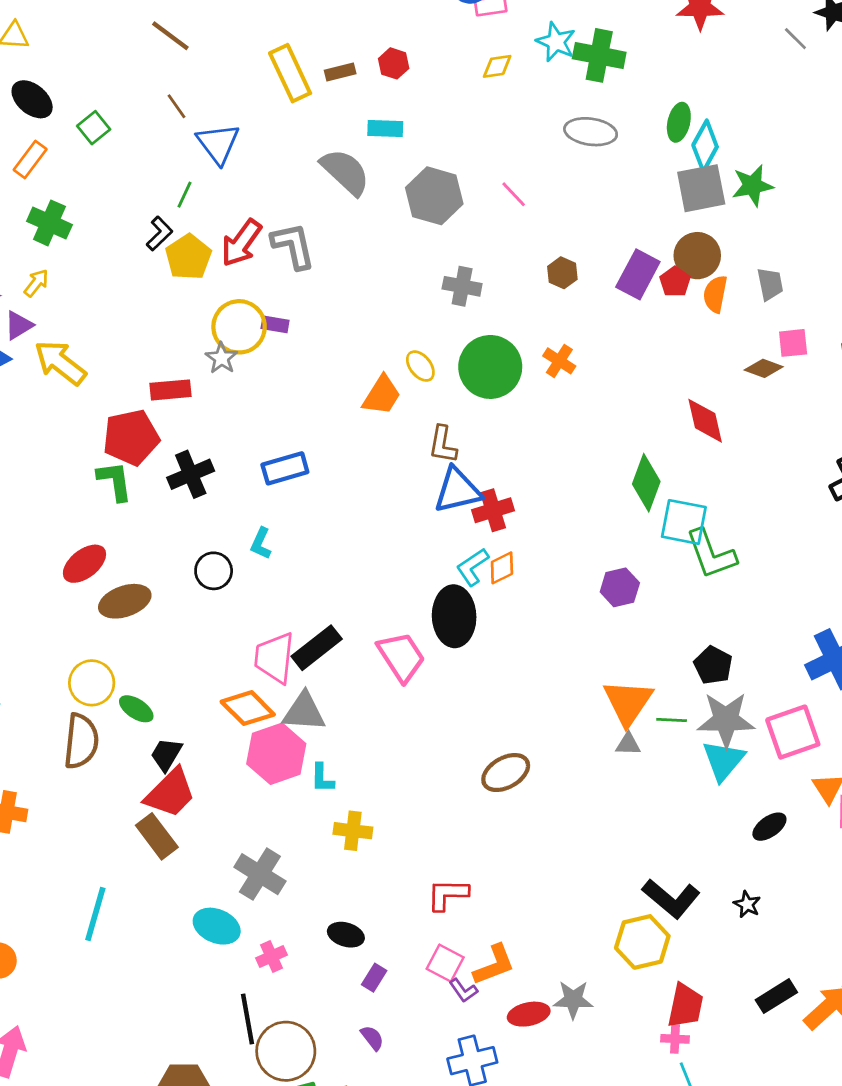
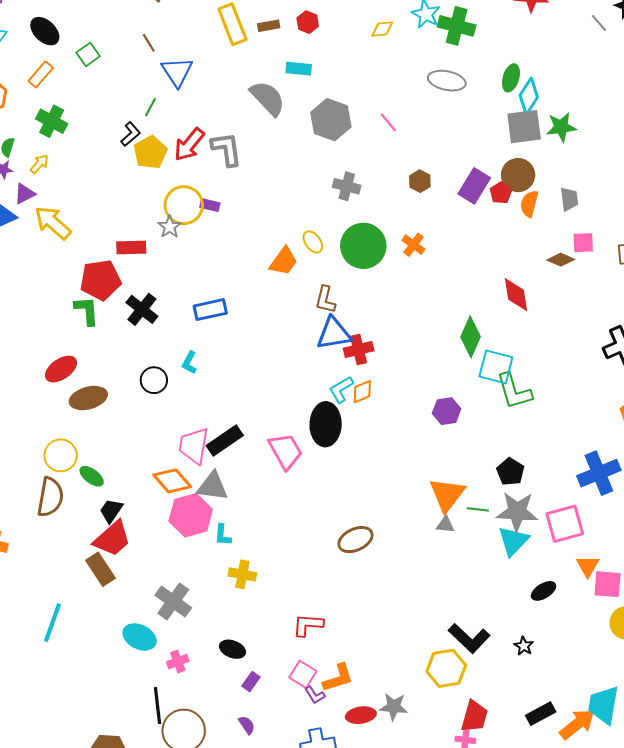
black cross: (191, 474) -> (142, 309), turned -32

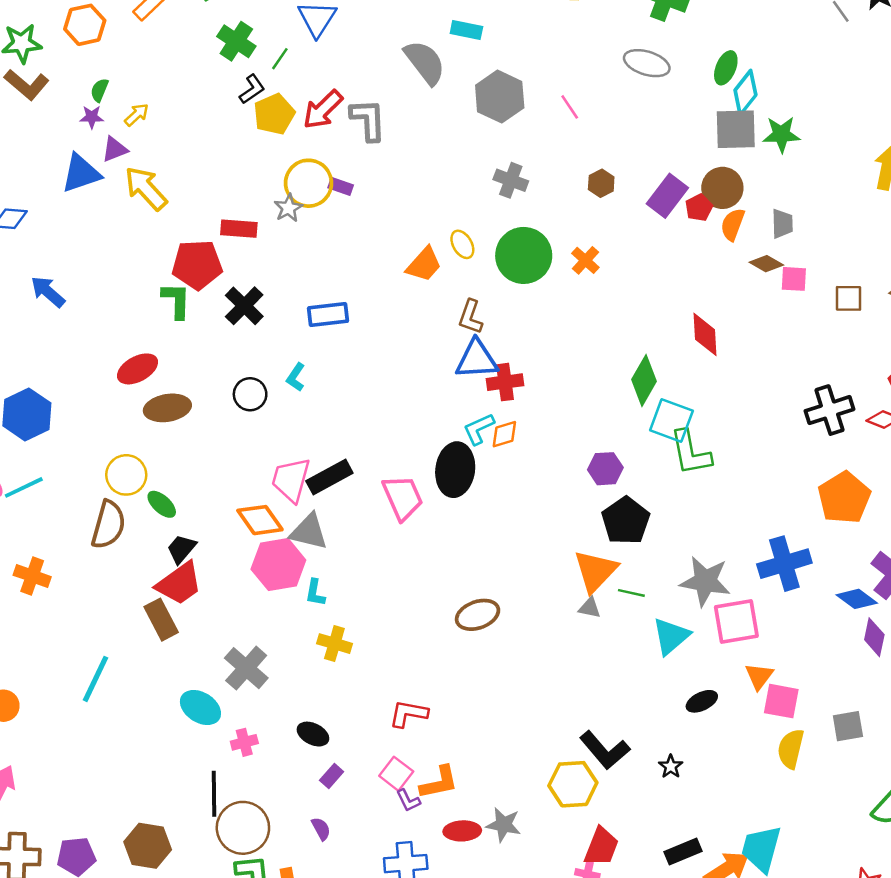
green cross: (52, 121) -> (236, 41), moved
brown diamond: (561, 260) -> (766, 264), moved
black pentagon: (510, 472) -> (626, 521), moved, size x1.4
gray star: (517, 512) -> (705, 581), moved

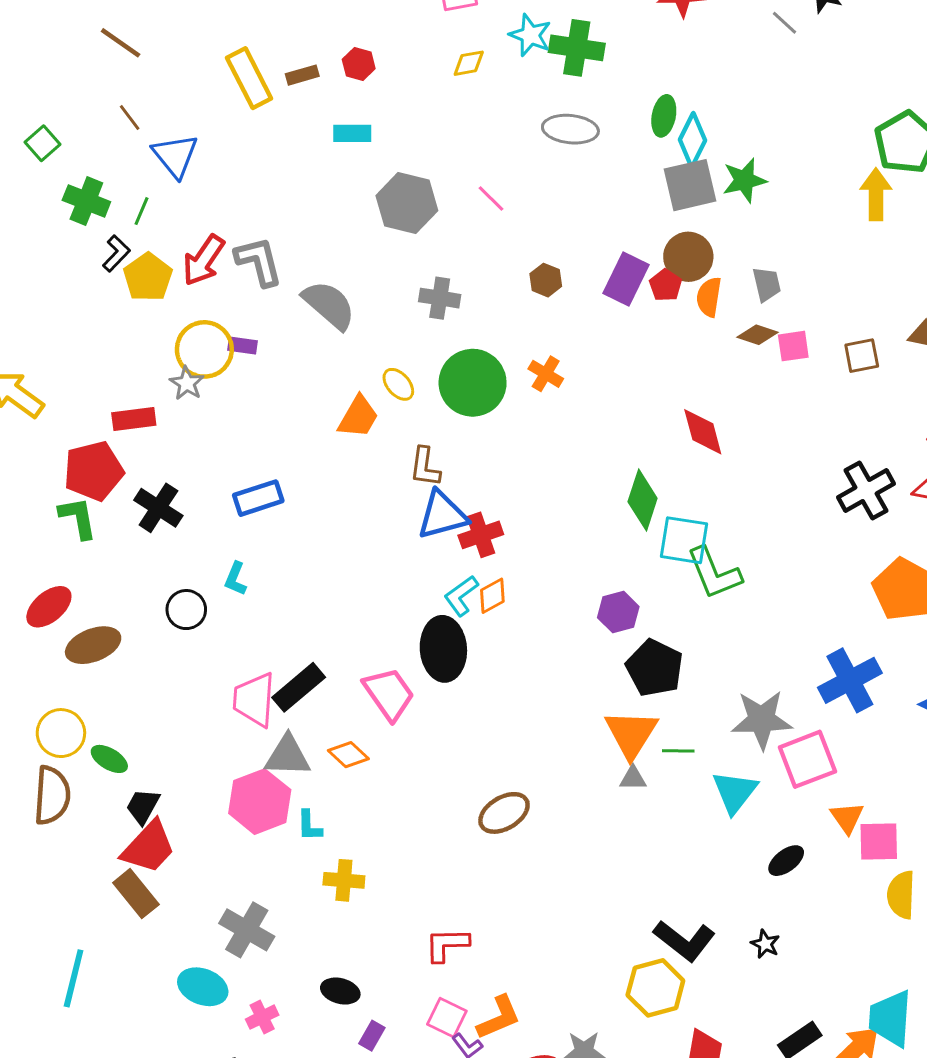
gray semicircle: (425, 62) -> (329, 305), moved
orange diamond: (260, 520) -> (348, 755), moved, size x0.7

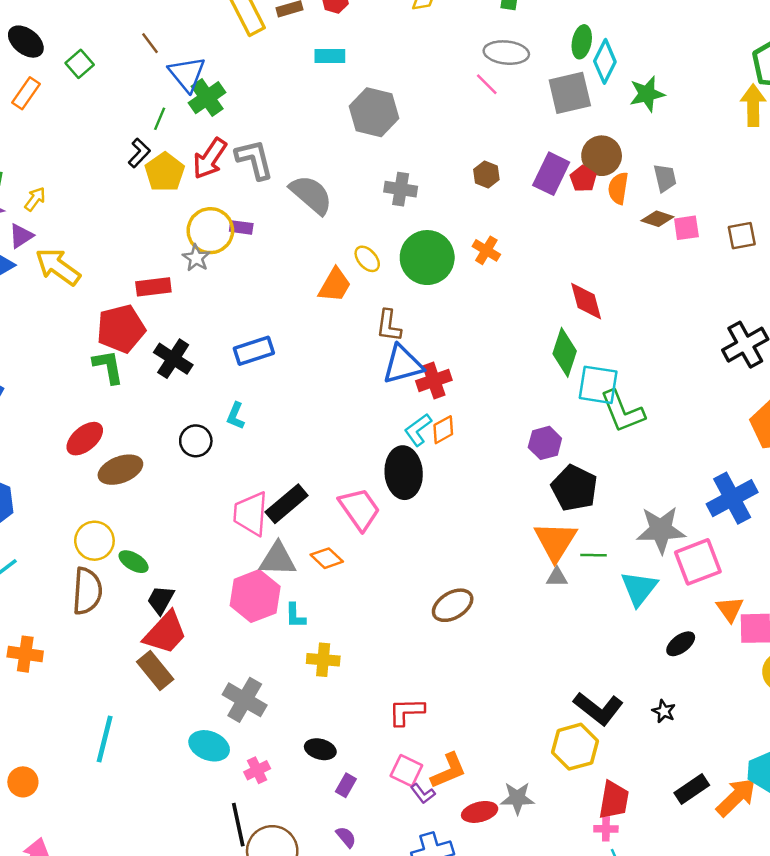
gray square: (690, 185) -> (570, 93), moved
pink line: (491, 199) -> (487, 84), moved
green cross: (86, 201) -> (207, 98), moved, turned 33
red diamond: (703, 432) -> (586, 301), moved

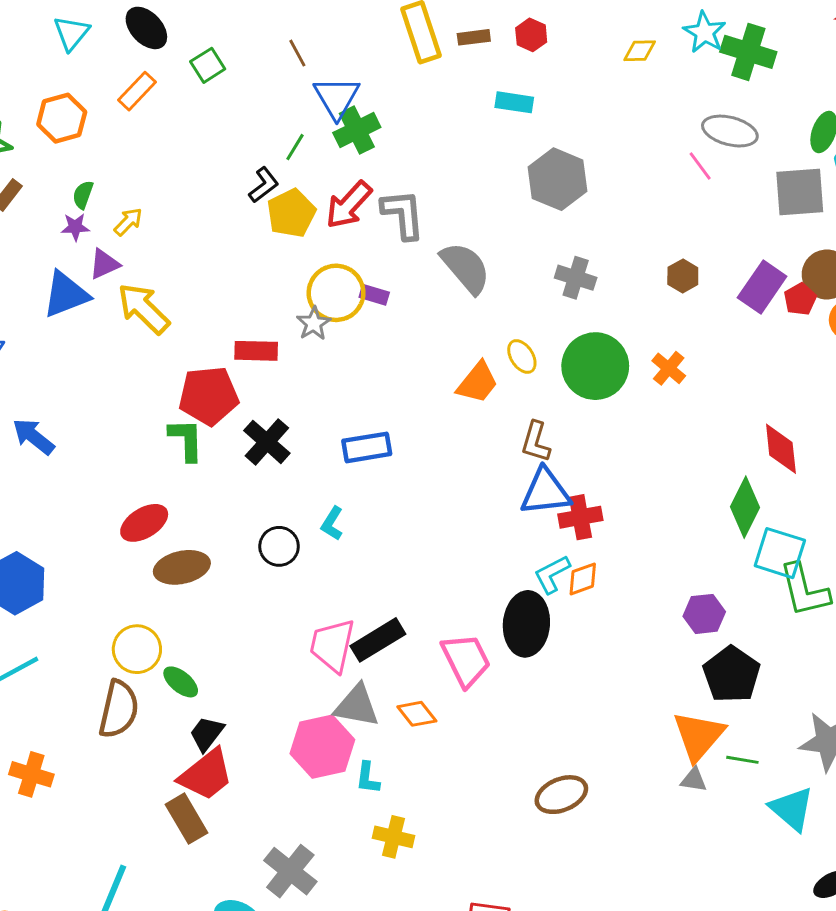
cyan triangle: (639, 588) -> (792, 809), turned -36

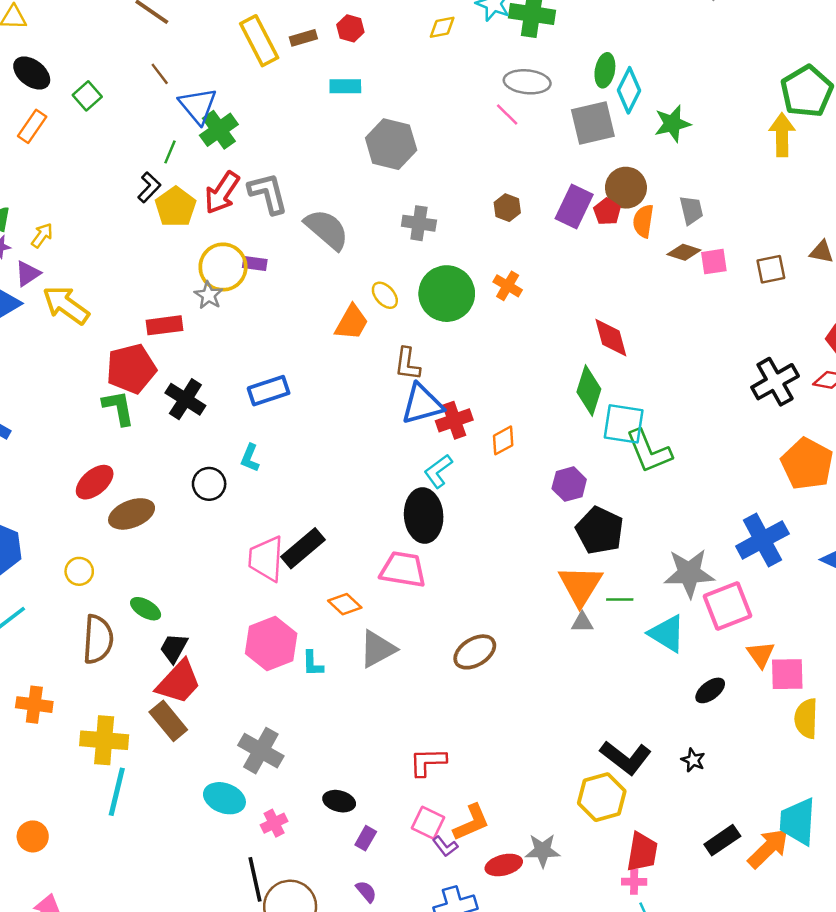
orange diamond: (583, 579) -> (503, 440), moved
yellow circle: (137, 649) -> (79, 571), moved, size x0.7
pink trapezoid: (466, 660) -> (403, 569), moved, turned -45
gray triangle: (357, 706) -> (377, 649), moved, turned -30
yellow cross: (393, 837) -> (104, 740), moved, size x1.4

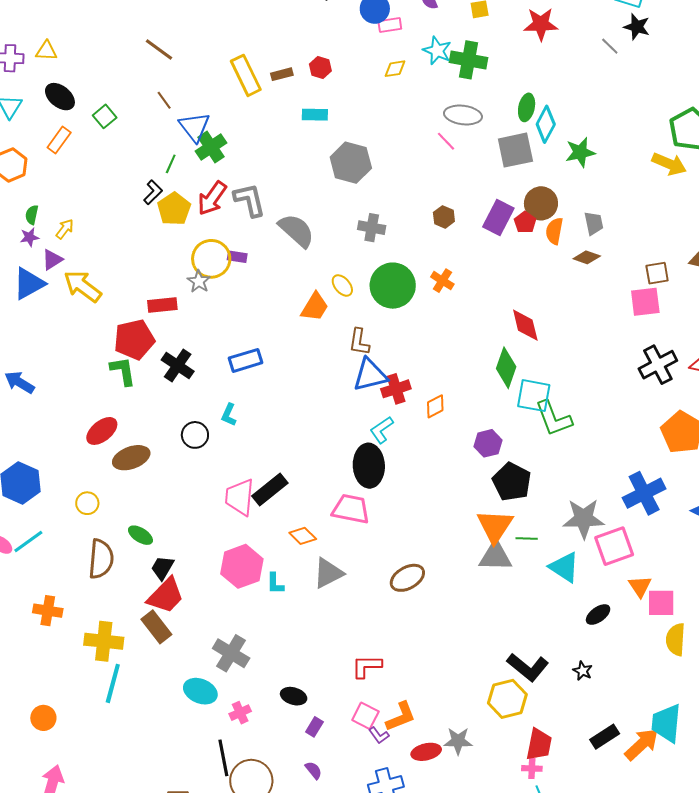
yellow arrow: (782, 135) -> (669, 164), turned 112
pink square: (714, 262) -> (645, 302), moved, size x1.4
gray triangle: (582, 622) -> (495, 556), size x1.8

